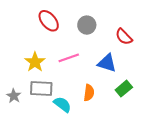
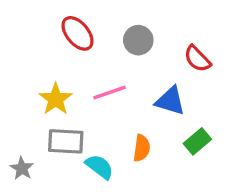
gray star: (14, 96) -> (22, 168), moved

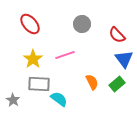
red ellipse: (78, 33) -> (30, 24), moved
blue triangle: (170, 101) -> (124, 59), moved, turned 36
orange semicircle: (142, 148) -> (92, 82), moved, turned -35

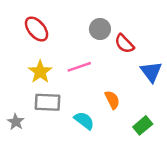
red semicircle: (117, 35) -> (124, 44), moved
green rectangle: (117, 84) -> (143, 125), moved
cyan semicircle: (59, 99) -> (84, 121), moved

